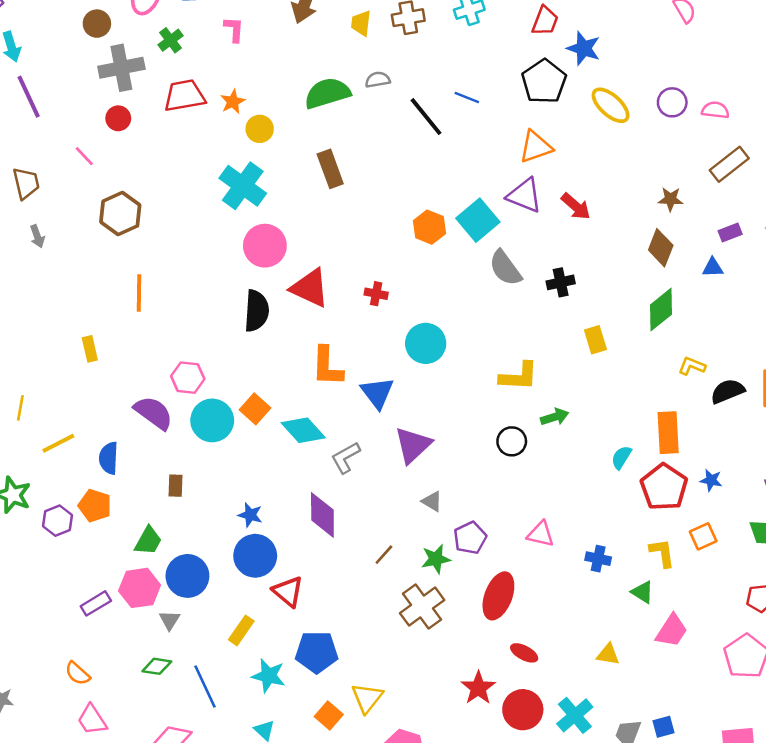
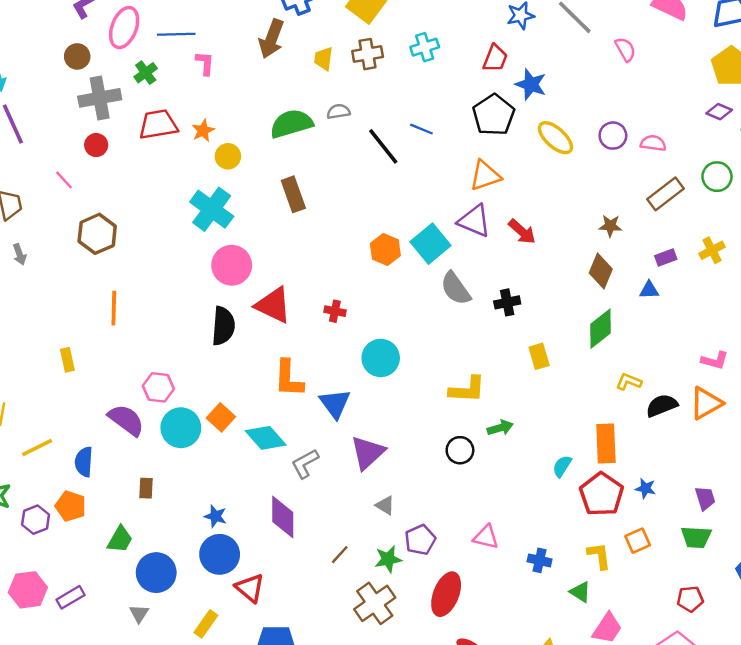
pink hexagon: (140, 588) -> (28, 590), moved

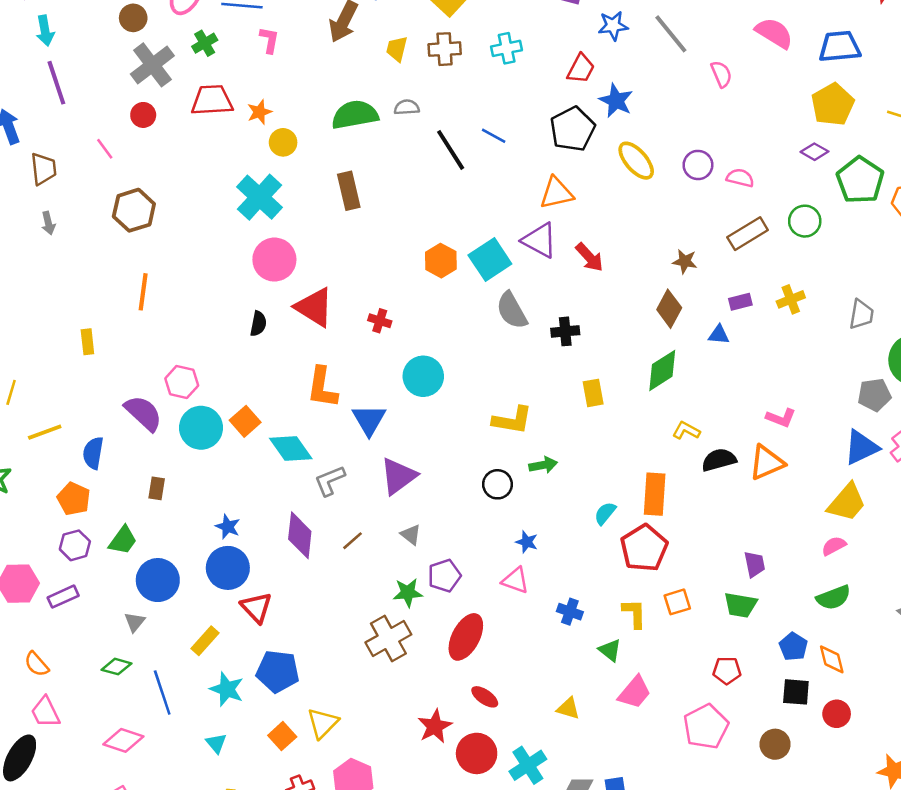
gray cross: (100, 98) -> (152, 65), turned -33
black semicircle: (223, 326) -> (258, 324), size x0.6
blue star: (645, 488) -> (527, 542), moved
purple hexagon: (36, 520) -> (75, 545), moved
brown line: (340, 555) -> (353, 541), moved

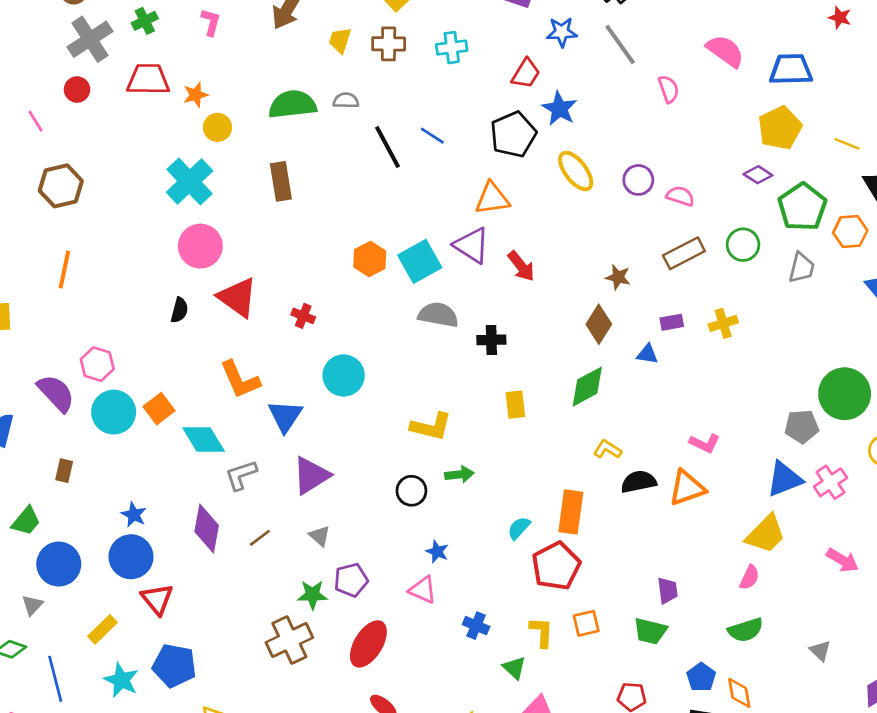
gray semicircle: (512, 310) -> (438, 315), turned 126
gray trapezoid: (861, 314) -> (802, 268), moved
orange L-shape: (322, 387) -> (240, 380), turned -36
pink semicircle: (834, 546) -> (749, 577), turned 140

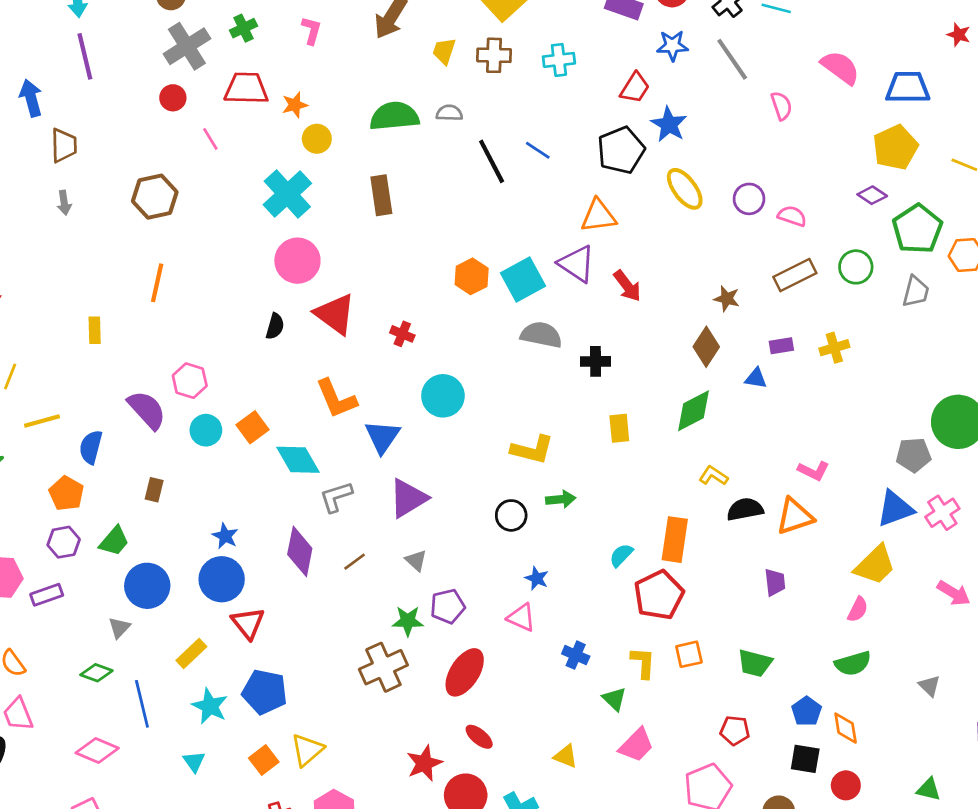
pink line: (36, 121) -> (210, 139), moved
cyan circle: (114, 412) -> (206, 430), size x0.7
purple trapezoid: (667, 590) -> (775, 582), moved

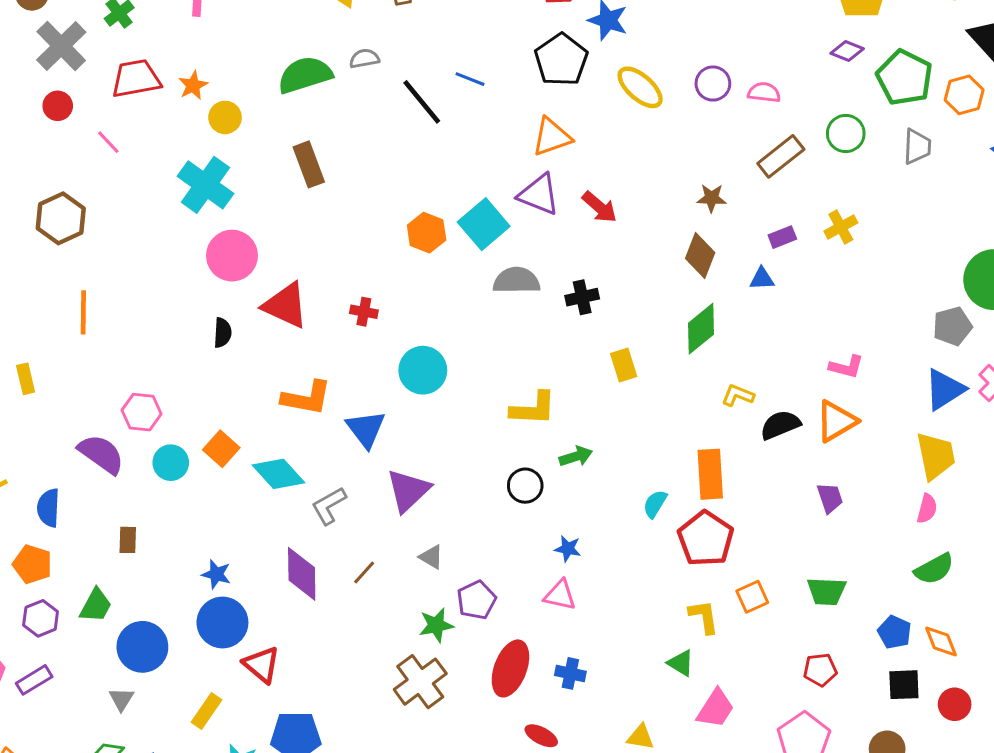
orange L-shape: (336, 399) -> (306, 398), turned -45
yellow trapezoid: (875, 565) -> (936, 456), turned -45
blue cross: (576, 655) -> (570, 673), moved

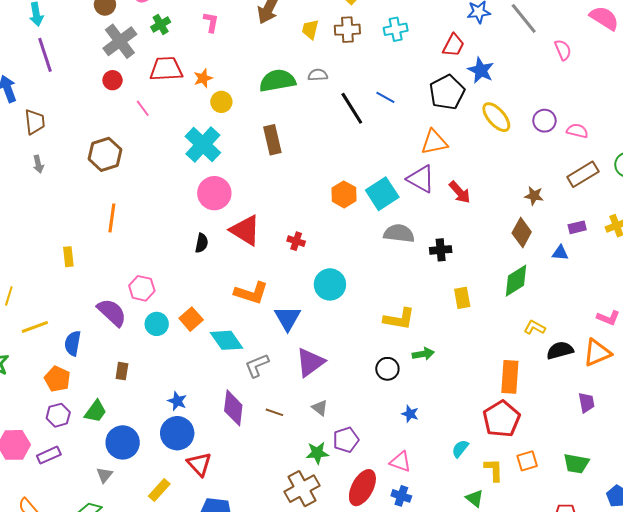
cyan semicircle: (655, 504) -> (460, 449), moved
brown line: (364, 572) -> (274, 412), turned 60
pink triangle: (560, 595) -> (400, 462), moved

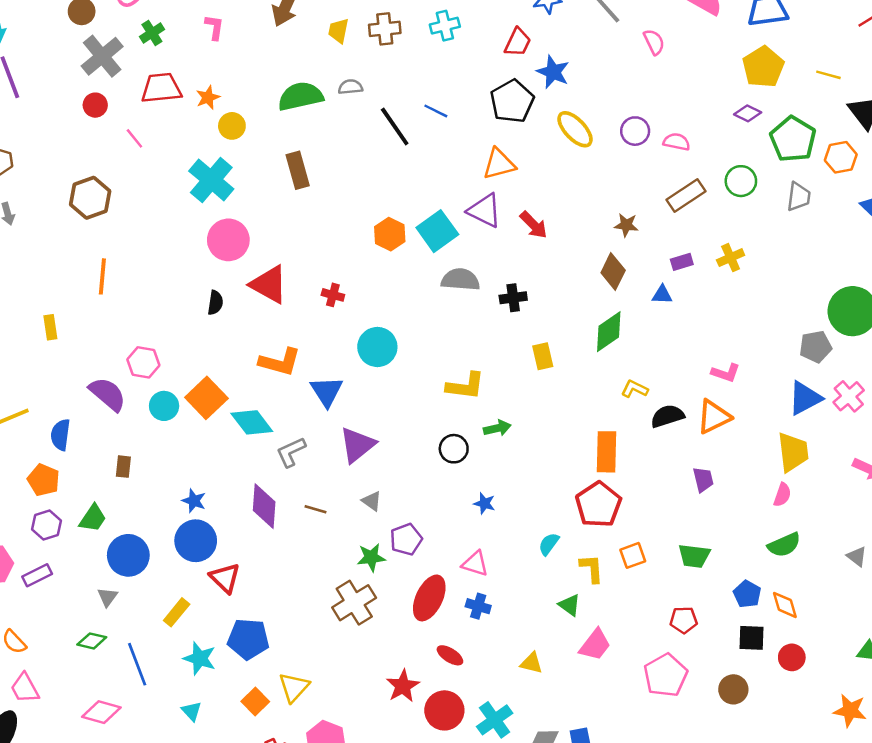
orange square: (191, 319) -> (206, 398), size x1.4

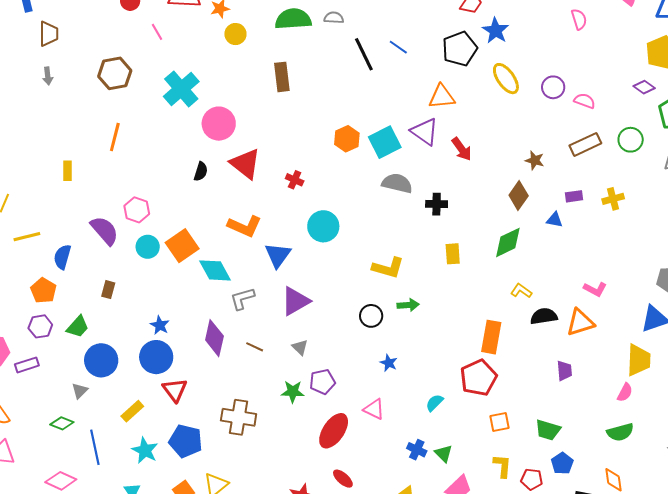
cyan cross: (211, 180) -> (181, 89), moved
yellow L-shape: (592, 568) -> (502, 466), moved
blue pentagon: (747, 594) -> (562, 463), moved
brown cross: (354, 603) -> (239, 417), moved, turned 32
blue cross: (478, 606) -> (417, 450), moved

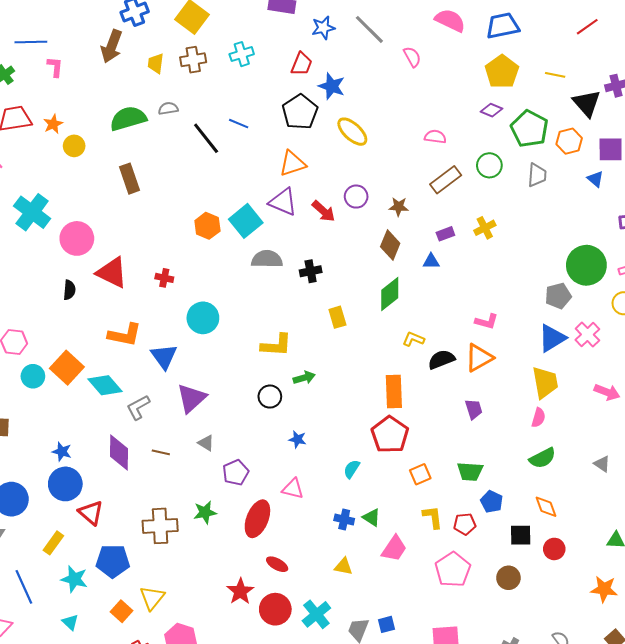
purple circle: (553, 87) -> (356, 197), moved
green star: (293, 392) -> (205, 512), moved

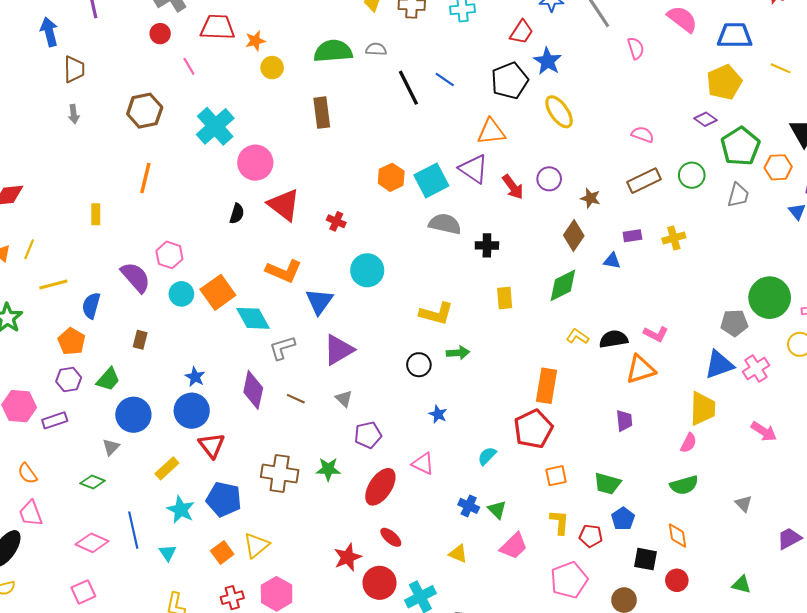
yellow line: (555, 75) -> (781, 68), moved
black semicircle: (441, 359) -> (614, 339), moved
blue line: (24, 587) -> (133, 530), moved

